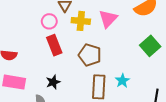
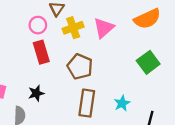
yellow cross: (81, 21) -> (73, 28), turned -30
cyan star: (122, 81) -> (122, 103), moved

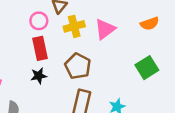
orange semicircle: (147, 19) -> (150, 24), size x0.7
black star: (36, 93) -> (39, 76), moved

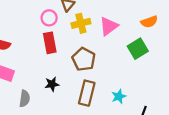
green square: (147, 68) -> (138, 49), moved
black star: (39, 76) -> (52, 84), moved

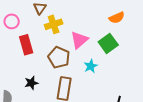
pink circle: (49, 18) -> (12, 21), moved
pink triangle: (109, 26) -> (79, 40), moved
cyan star: (119, 96) -> (91, 66), moved

